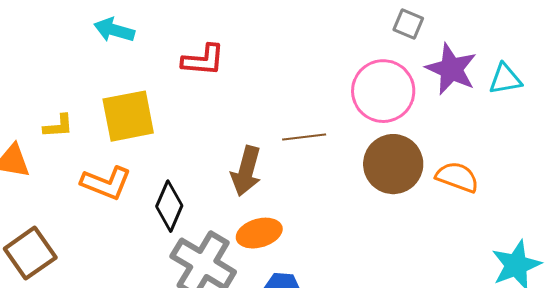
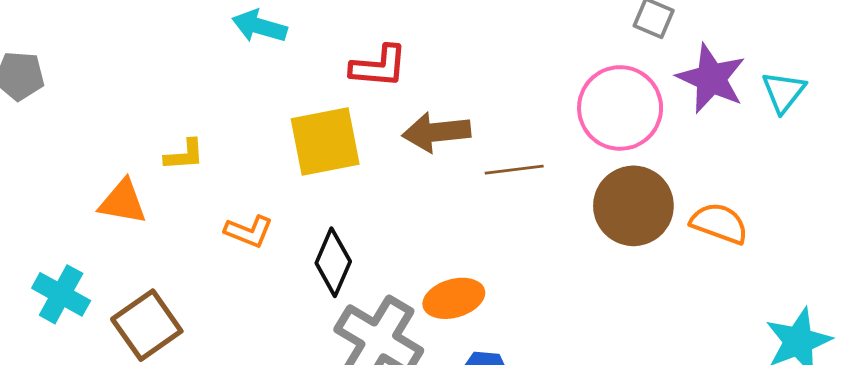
cyan triangle: (505, 79) -> (784, 92), turned -42
yellow square: (128, 116) -> (325, 141), moved
brown arrow: (246, 171) -> (436, 132), moved, turned 69
orange L-shape: (106, 183) -> (249, 231), size x0.7

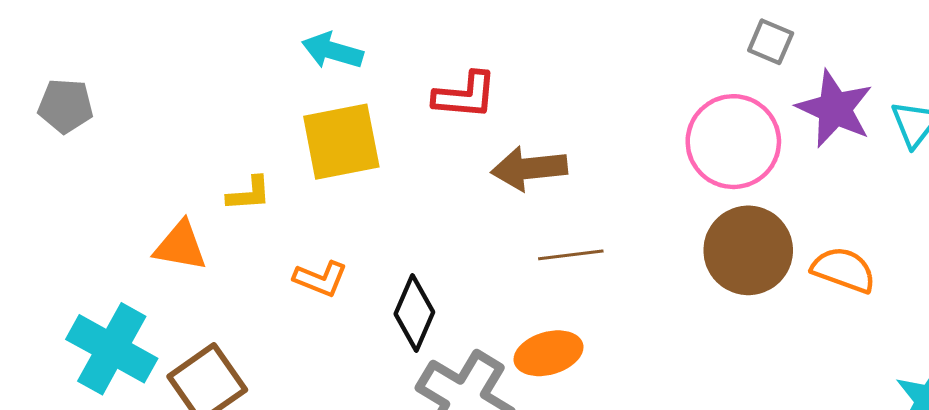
yellow square: (325, 141) -> (341, 142), moved
brown line: (514, 170) -> (571, 255), moved
cyan cross: (61, 294) -> (112, 349), size x1.4

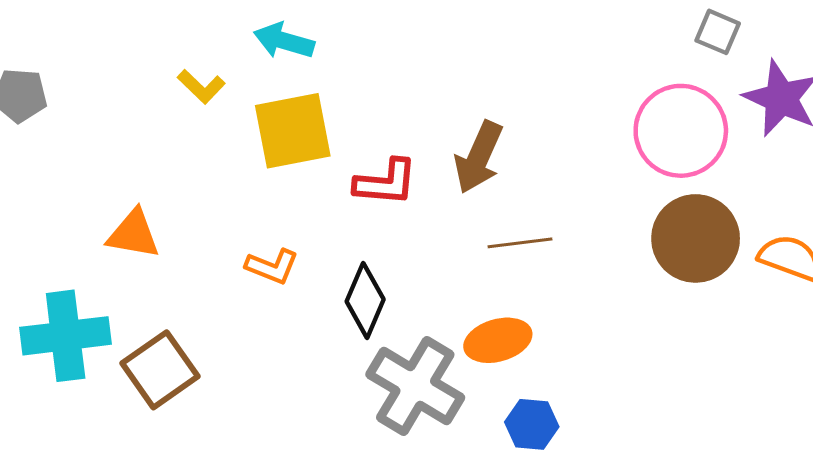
red L-shape: (465, 95) -> (386, 182), moved
brown arrow: (529, 168) -> (479, 157), turned -60
yellow L-shape: (249, 194) -> (201, 87), moved, turned 48
cyan cross: (112, 349) -> (66, 336), turned -36

